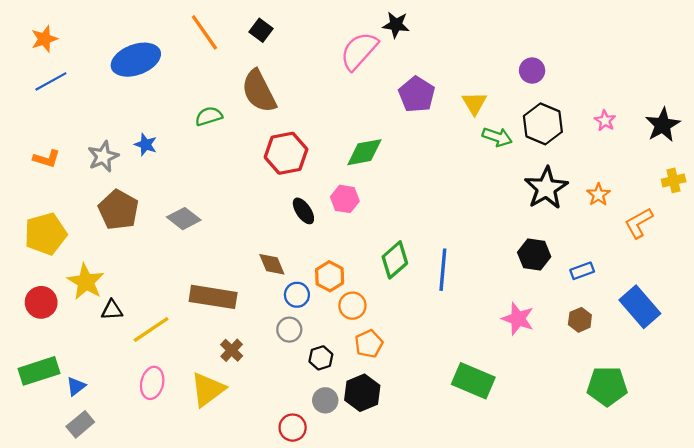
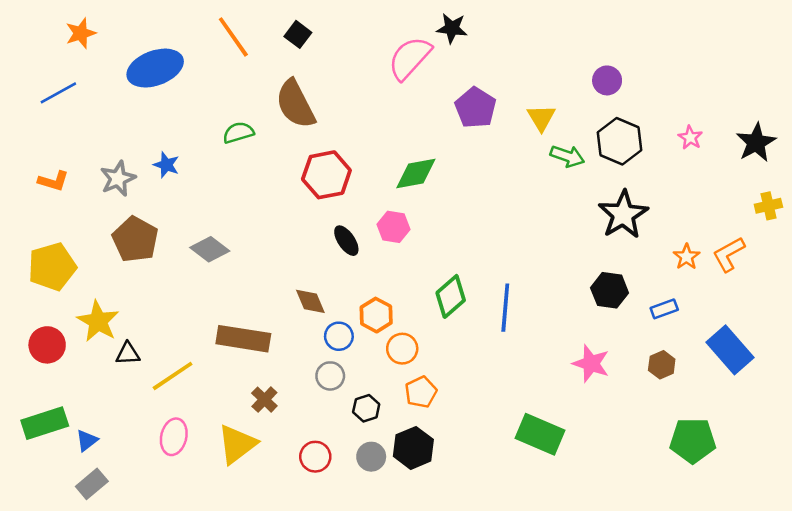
orange star: (44, 39) -> (81, 33), moved
orange star: (598, 195) -> (687, 257), moved
red circle: (293, 428) -> (315, 457), moved

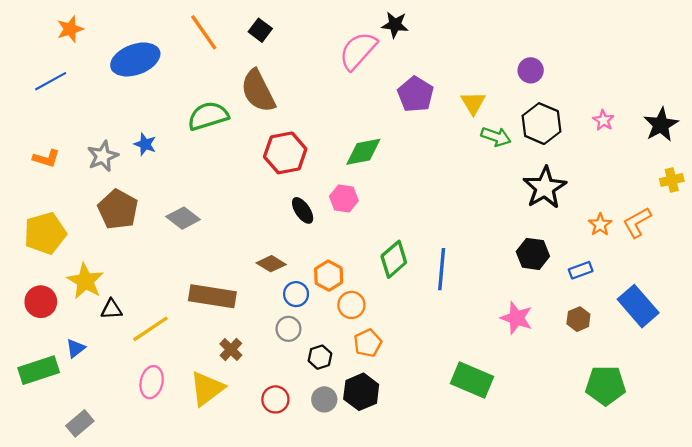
green semicircle: (238, 133) -> (208, 116), size x1.5
brown diamond: (310, 301) -> (271, 264), turned -36
blue triangle: (87, 440) -> (76, 348), moved

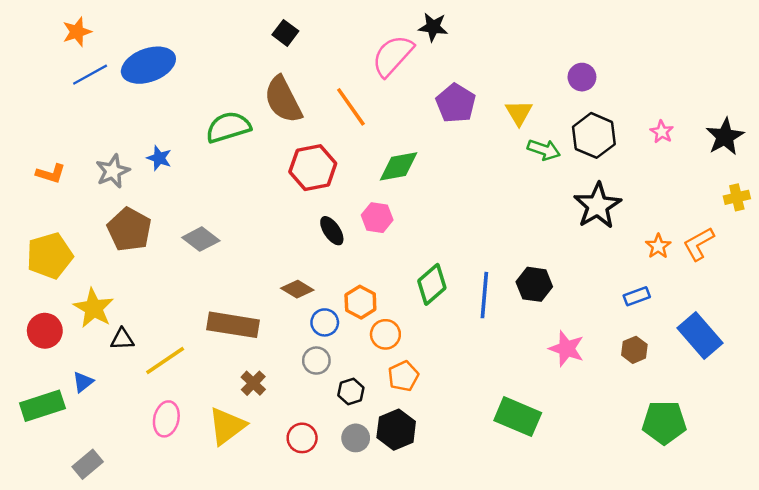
orange line: (204, 32) -> (351, 107), moved
blue line: (51, 81) -> (90, 75), moved
black hexagon: (533, 254) -> (534, 284), moved

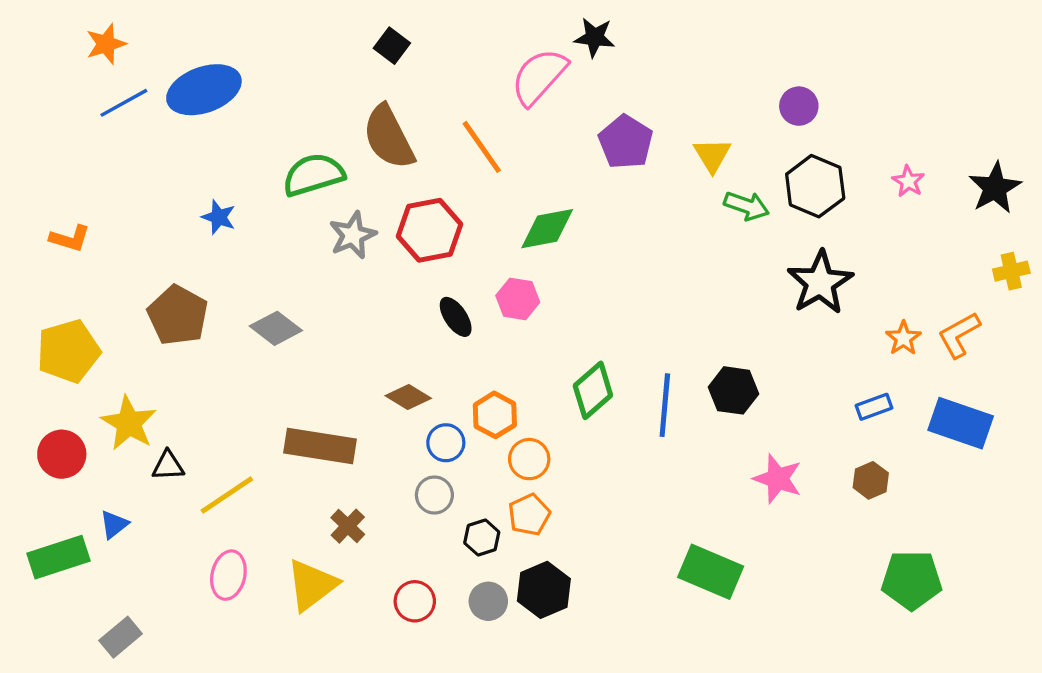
gray star: (113, 171) -> (353, 235), moved
blue rectangle: (700, 336) -> (961, 423), moved, turned -30
orange pentagon: (403, 376) -> (529, 515), moved

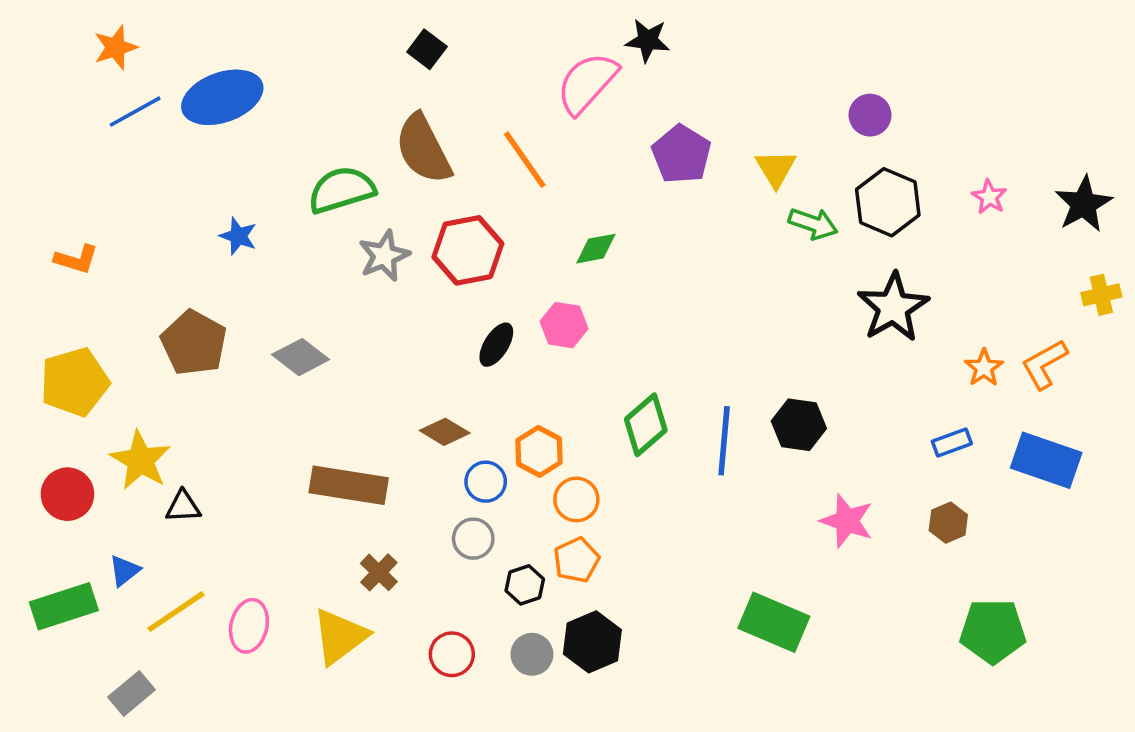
green diamond: (547, 229) -> (596, 249), size x0.7
black ellipse: (456, 317) -> (496, 345), turned 66
yellow line: (227, 495) -> (176, 612), moved

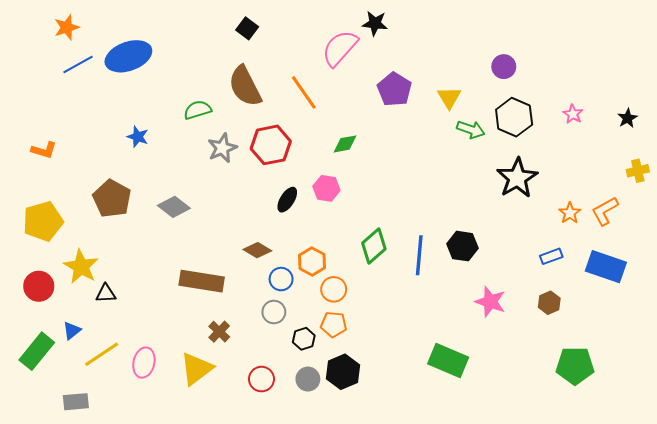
green semicircle: (342, 190) -> (198, 110), size x0.7
black star: (1084, 204) -> (628, 118), size x0.6
orange pentagon: (576, 560) -> (334, 324), turned 30
green rectangle: (64, 606) -> (37, 351), turned -33
gray rectangle: (132, 693) -> (76, 402), turned 35

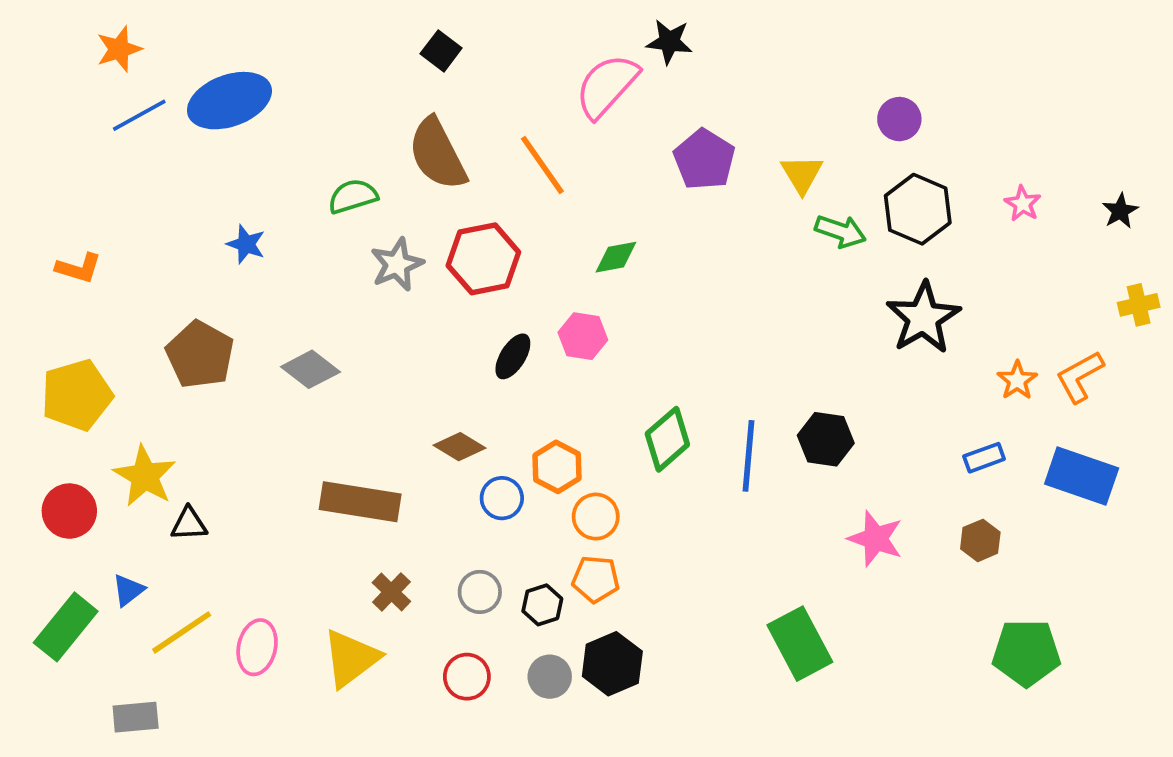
gray circle: (274, 312) -> (480, 592), moved
green rectangle: (448, 360) -> (800, 644), turned 39

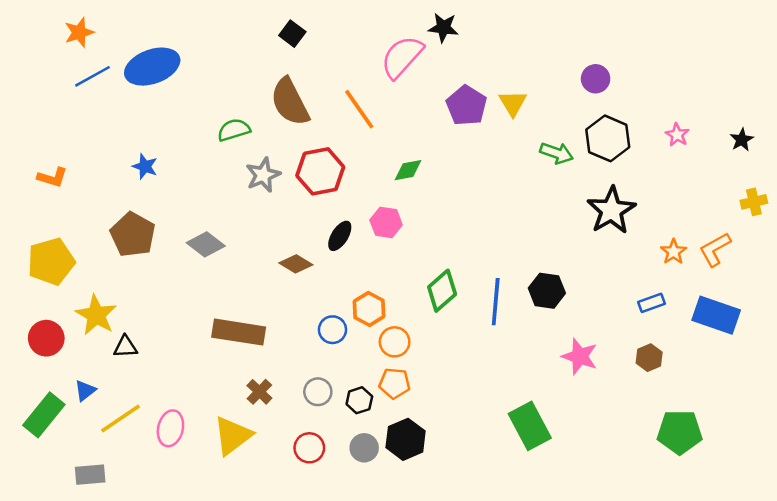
yellow triangle: (802, 174) -> (513, 103), moved
blue star: (246, 244) -> (145, 166), moved
brown diamond: (460, 447) -> (296, 264), moved

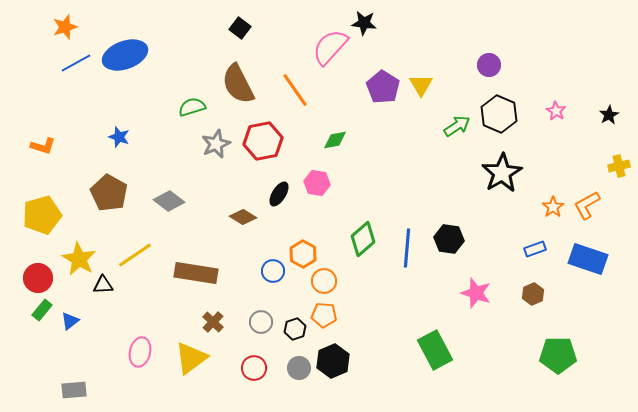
green arrow: (557, 153) -> (457, 126), turned -52
green rectangle: (44, 415) -> (42, 310), moved, size x0.6
yellow line: (121, 419) -> (135, 255), moved

